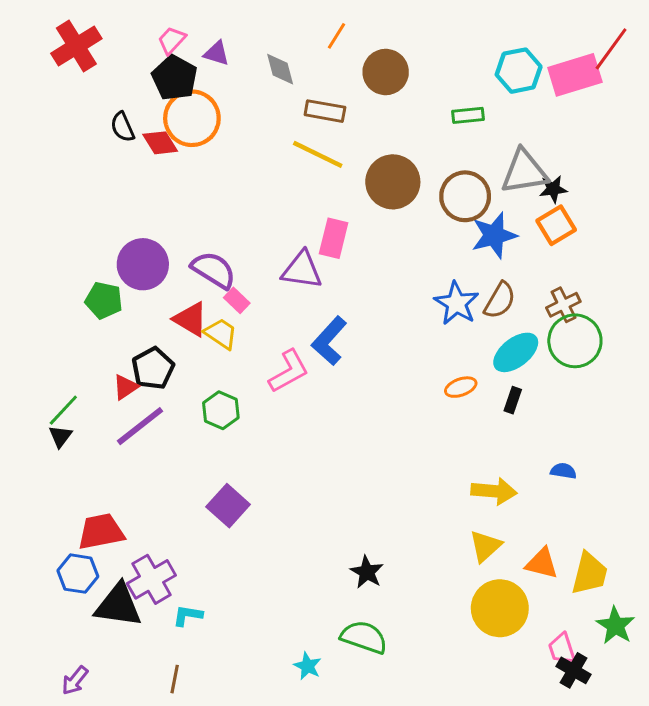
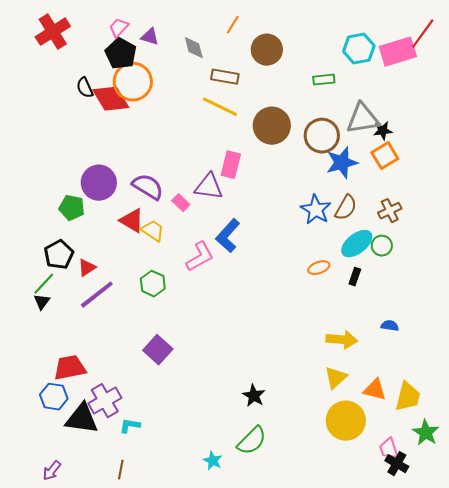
red diamond: (160, 143) -> (111, 99), size x1.5
pink rectangle: (237, 300) -> (181, 203), moved
green circle: (575, 341) -> (382, 246), moved, size x0.6
black pentagon: (153, 368) -> (59, 255), moved
green semicircle: (364, 637) -> (252, 441), turned 116

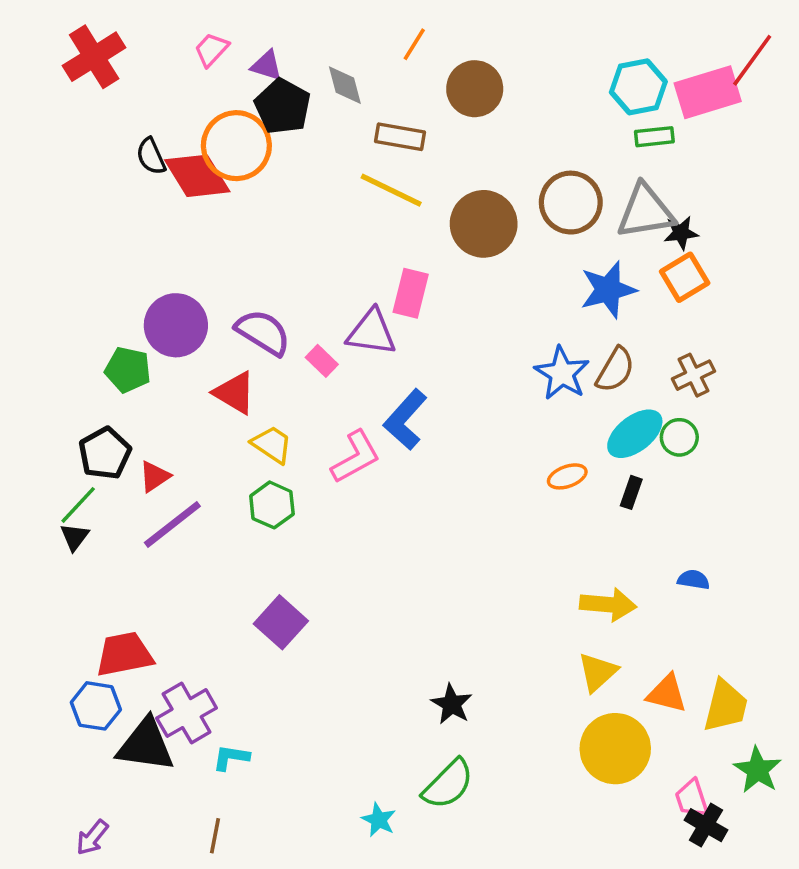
black pentagon: (121, 54) -> (283, 106), moved
green rectangle: (324, 80) -> (654, 137), moved
brown circle: (322, 136) -> (571, 203), moved
yellow trapezoid: (153, 231) -> (272, 444), moved

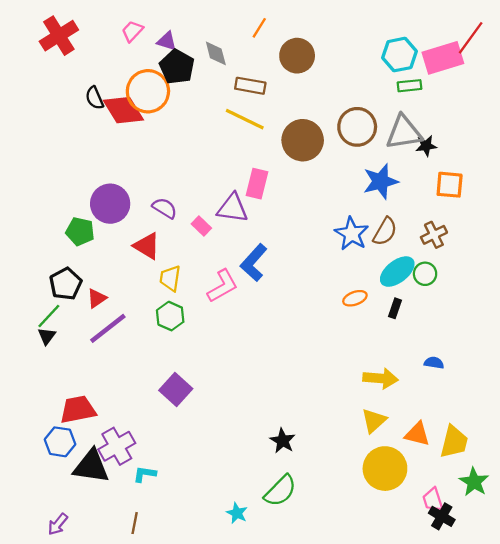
orange square: (685, 277) -> (450, 185), moved, turned 36
purple semicircle: (263, 332) -> (165, 208), size x0.7
yellow trapezoid: (272, 444) -> (170, 278), turned -116

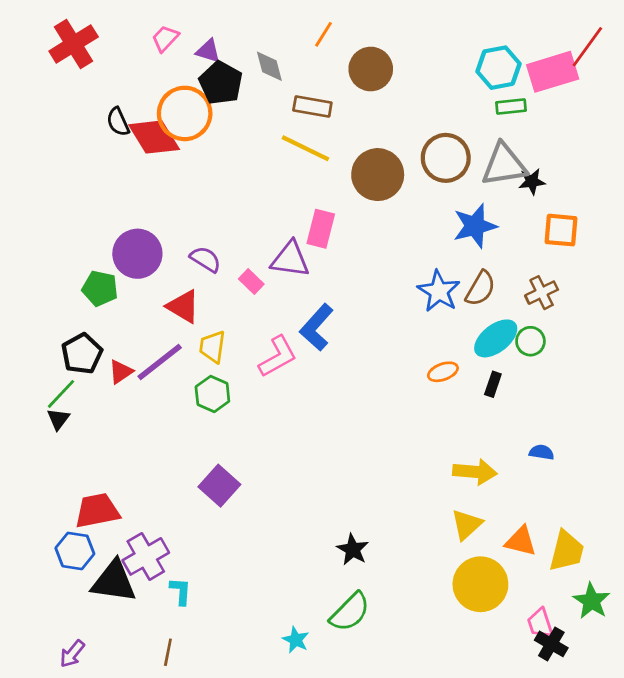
purple line: (108, 328) -> (160, 362), moved
cyan L-shape: (145, 474) -> (180, 591), turned 85

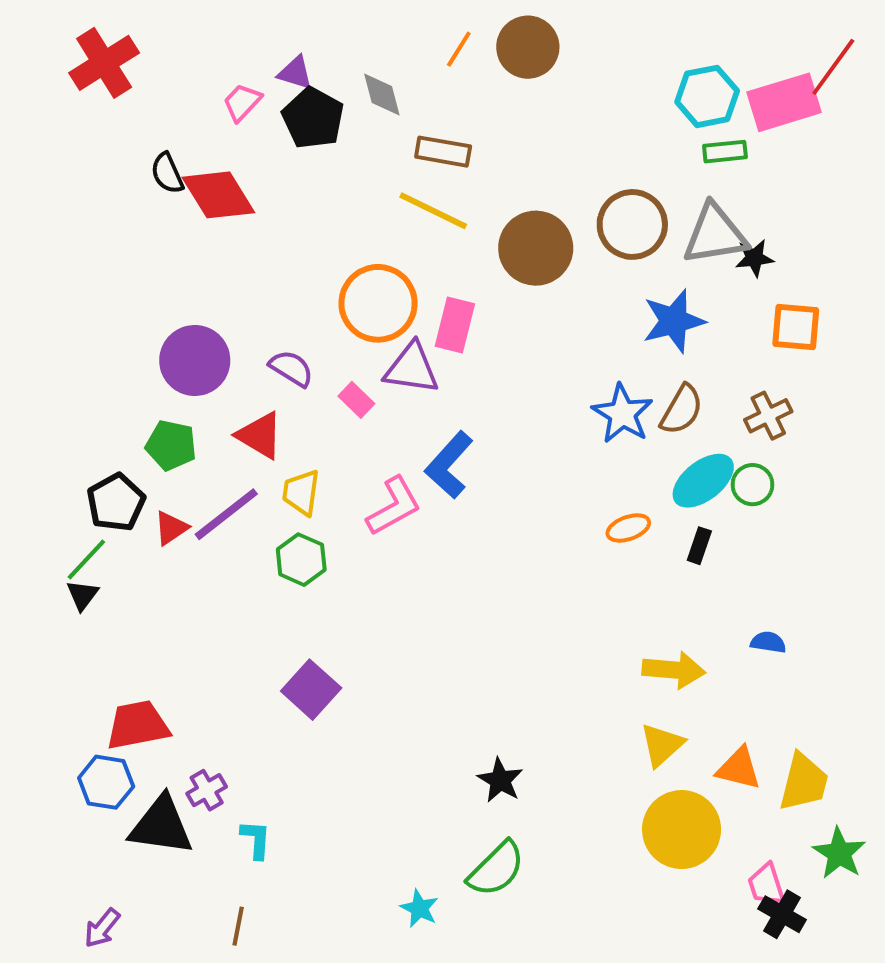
pink trapezoid: (165, 38) -> (242, 102), moved
brown circle: (371, 69) -> (528, 47), moved
orange circle: (185, 113) -> (378, 303), moved
green pentagon: (100, 288) -> (171, 445), moved
purple cross: (146, 556) -> (207, 790), size x0.6

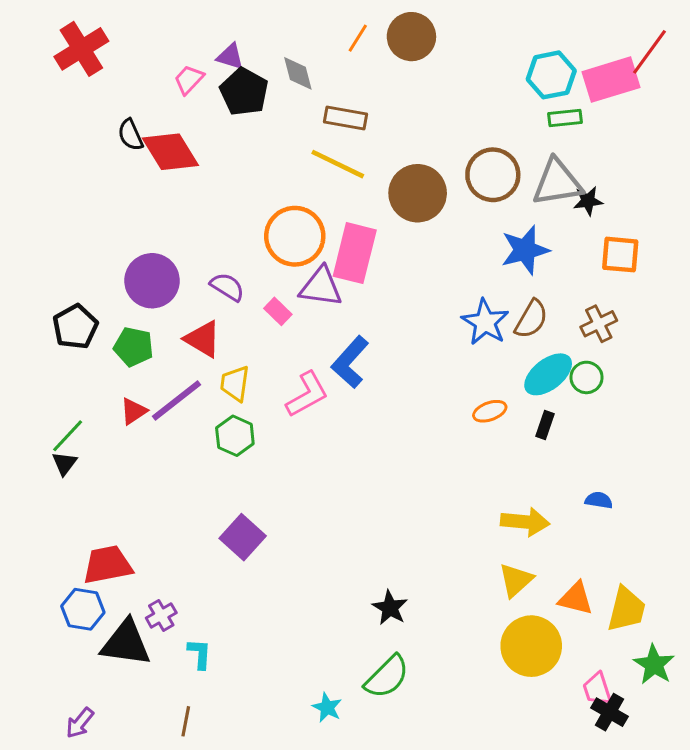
pink rectangle: (455, 325) -> (355, 253), size x1.4
black pentagon: (116, 502) -> (75, 327), moved

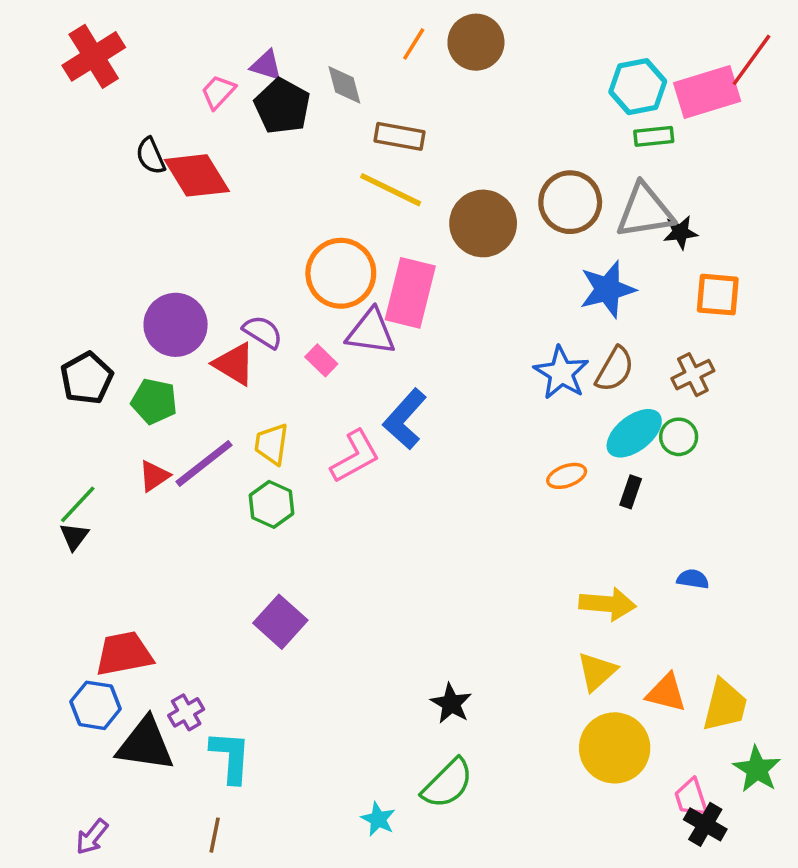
red triangle: (203, 339) -> (234, 364), moved
cyan L-shape: (200, 654) -> (231, 757), size x1.5

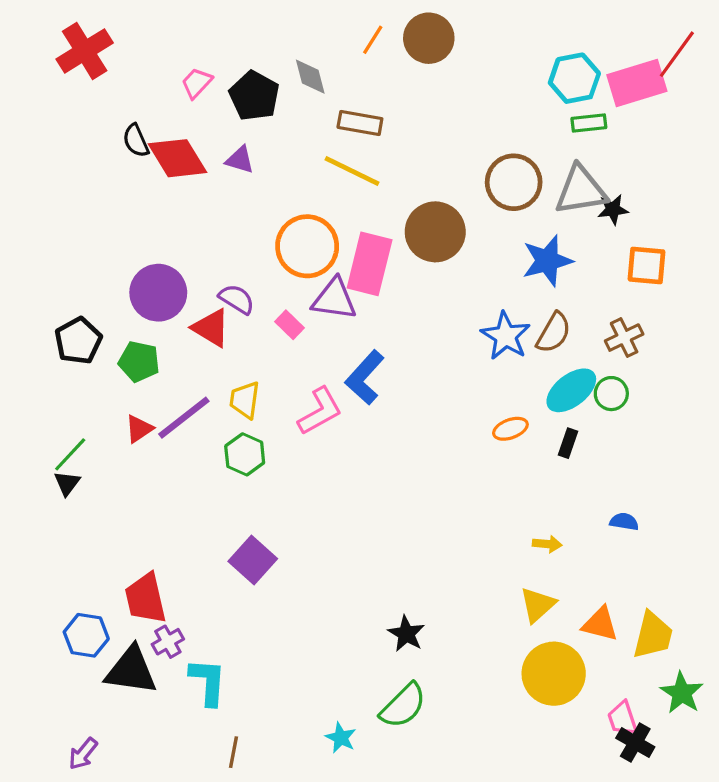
purple triangle: (266, 65) -> (240, 160), moved
brown circle: (483, 223) -> (435, 232), moved
yellow arrow: (608, 604) -> (547, 544), size x0.6
red trapezoid: (124, 654) -> (145, 598), moved, turned -92
brown line: (215, 835) -> (234, 752), moved

